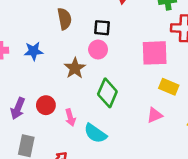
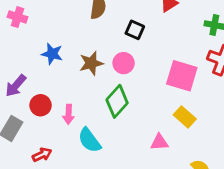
pink circle: (98, 50) -> (124, 63), moved
blue star: (34, 51) -> (52, 54), moved
red circle: (46, 105) -> (41, 105), moved

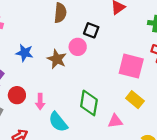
brown star: (91, 63) -> (57, 59), turned -30
pink circle: (124, 63) -> (78, 47), moved
green diamond: (117, 101) -> (89, 103), moved, turned -30

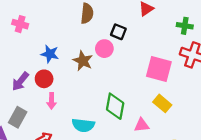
red circle: (17, 95) -> (44, 79), moved
pink arrow: (40, 101) -> (51, 101), moved
cyan semicircle: (58, 122) -> (83, 125), turned -45

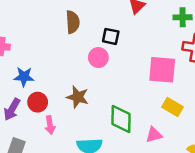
blue star: (50, 54) -> (24, 77), moved
brown star: (83, 61) -> (78, 97), moved

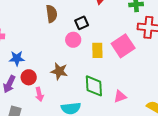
black square: (111, 36) -> (82, 23), turned -32
pink square: (162, 70) -> (123, 46), turned -35
yellow rectangle: (172, 107) -> (97, 50), moved, turned 63

